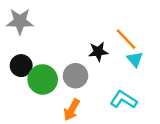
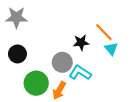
green circle: (43, 79) -> (36, 83), moved
cyan L-shape: (123, 100) -> (80, 73), moved

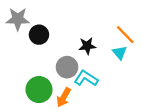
orange line: (104, 32) -> (125, 35), moved
black circle: (17, 54) -> (39, 35), moved

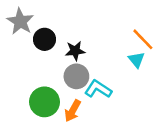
gray star: (18, 19) -> (20, 21), turned 30
black star: (87, 46) -> (75, 51), moved

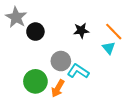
black star: (75, 51) -> (81, 31), moved

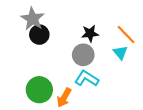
gray star: (16, 17) -> (33, 19), moved
gray circle: (61, 61) -> (83, 55), moved

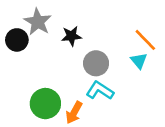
black star: (90, 33) -> (71, 36), moved
black circle: (39, 35) -> (17, 40), moved

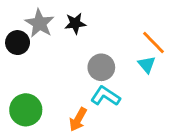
black star: (71, 36) -> (75, 23), moved
green circle: (45, 104) -> (26, 110), moved

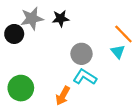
gray star: (40, 23) -> (32, 19), turned 30

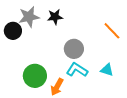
cyan triangle: (118, 52) -> (107, 70), moved, turned -32
green circle: (21, 88) -> (35, 76), moved

